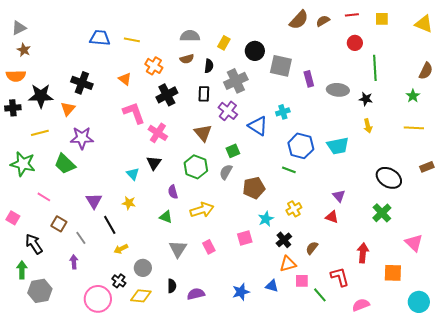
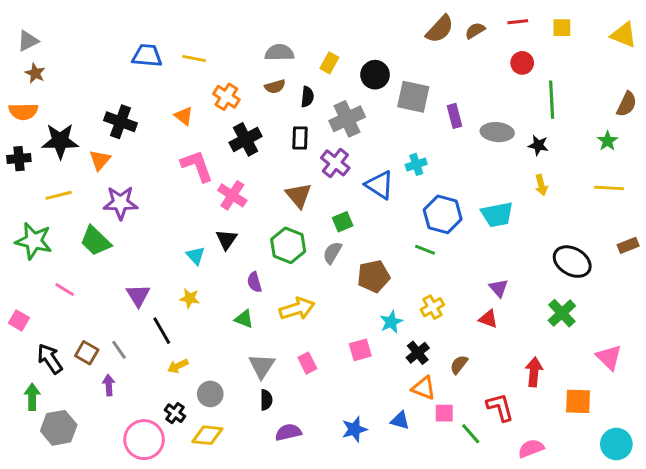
brown square: (59, 224) -> (87, 353), moved
orange triangle: (288, 264) -> (424, 388), turned 36
black semicircle: (172, 286) -> (266, 400), moved

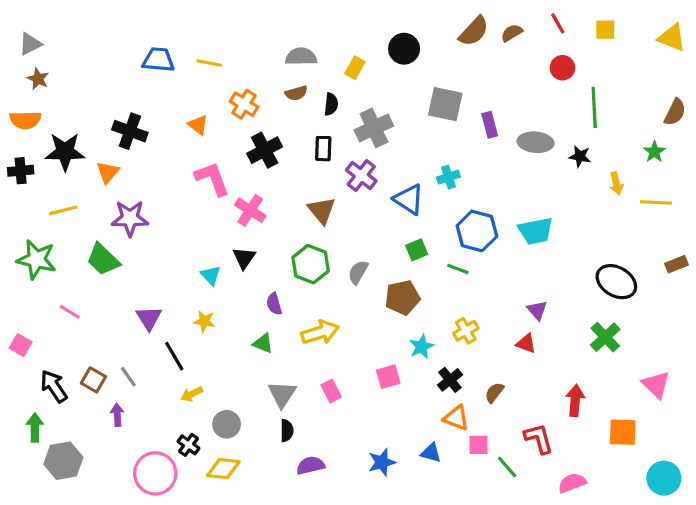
red line: (518, 22) -> (558, 23), turned 66
black circle: (375, 75) -> (404, 49), moved
yellow arrow: (541, 185) -> (616, 183), moved
green square: (343, 222) -> (417, 250), moved

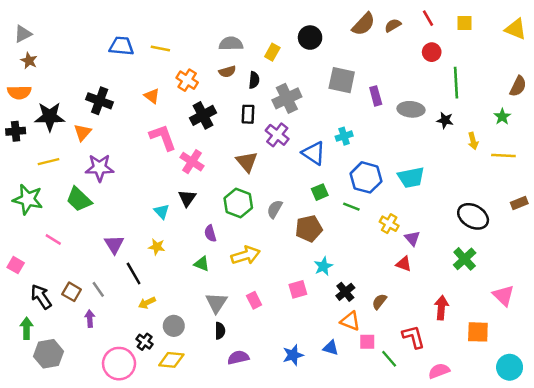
yellow cross: (466, 331) -> (389, 224), moved, turned -30

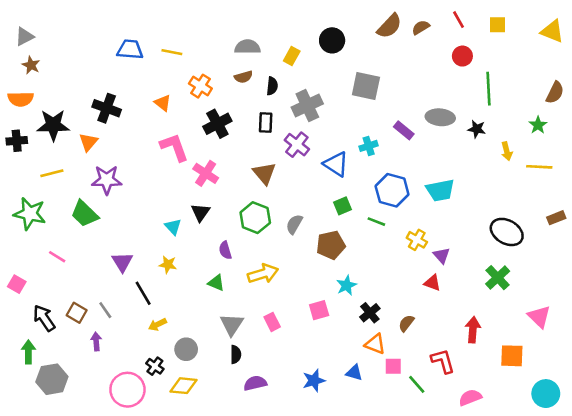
purple rectangle: (376, 96) -> (404, 130), moved, turned -36

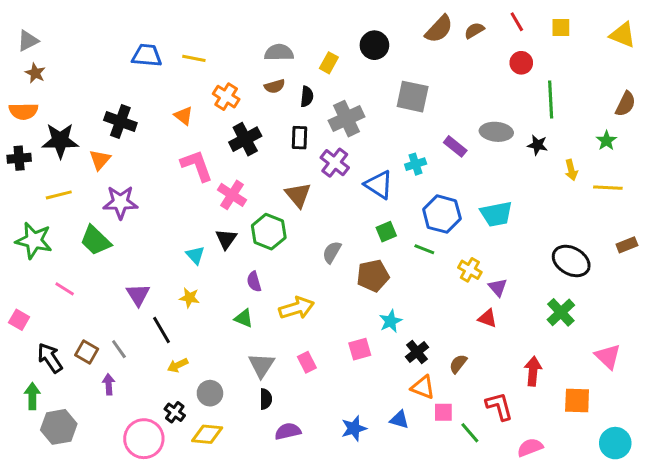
green hexagon: (255, 218) -> (269, 232), moved

